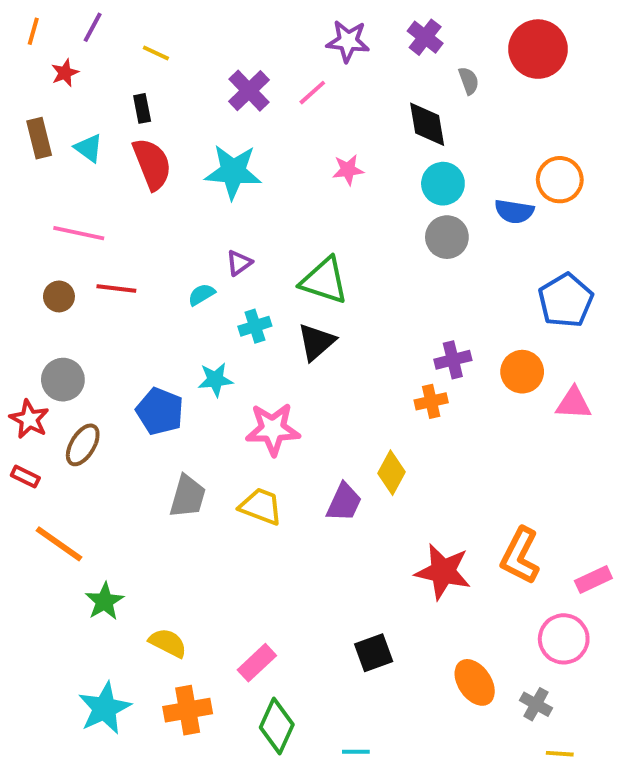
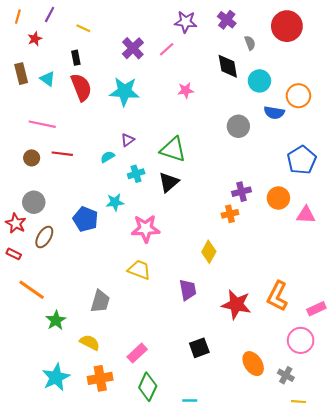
cyan circle: (443, 184) -> (259, 81), moved
gray trapezoid: (188, 496) -> (100, 301), moved
purple trapezoid: (344, 502) -> (188, 290), moved, turned -35

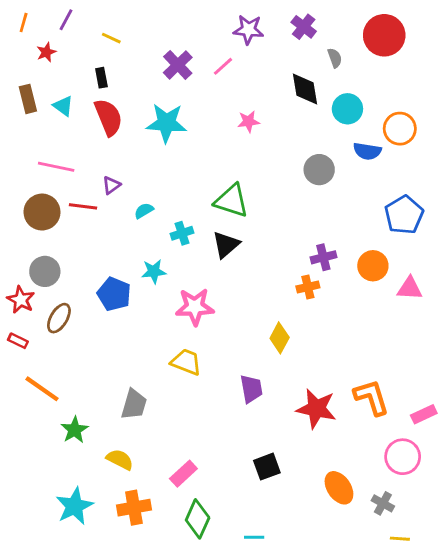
purple triangle: (128, 140) -> (111, 185), moved
brown circle: (32, 158) -> (42, 212), size x1.6
orange L-shape: (277, 296) -> (372, 397), turned 136

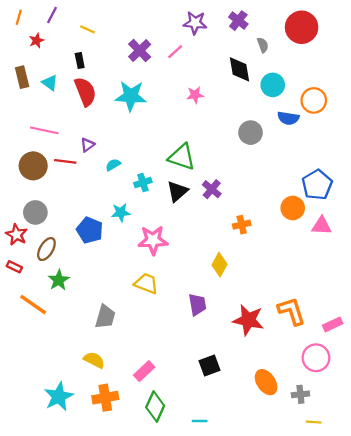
blue pentagon: (404, 215) -> (317, 185), moved
purple cross: (323, 257) -> (212, 189), moved, turned -36
green star: (75, 430) -> (59, 280), moved
gray cross: (383, 503) -> (300, 394), turned -35

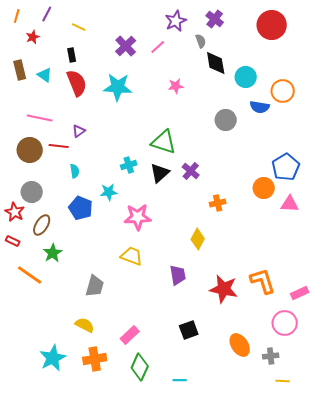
purple star: (195, 23) -> (176, 21), turned -30
gray semicircle: (263, 45) -> (201, 41), moved
cyan semicircle: (113, 165) -> (75, 171), moved, turned 112

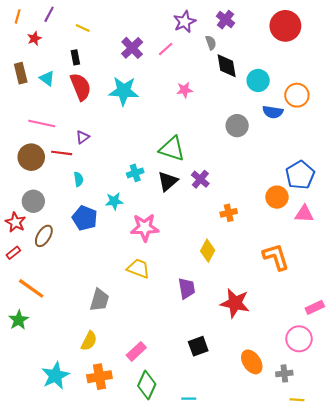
red rectangle: (13, 241) -> (13, 253), turned -64
green star: (53, 253) -> (19, 320), moved
orange L-shape: (263, 281) -> (276, 257), moved
yellow semicircle: (85, 325) -> (89, 341), turned 90

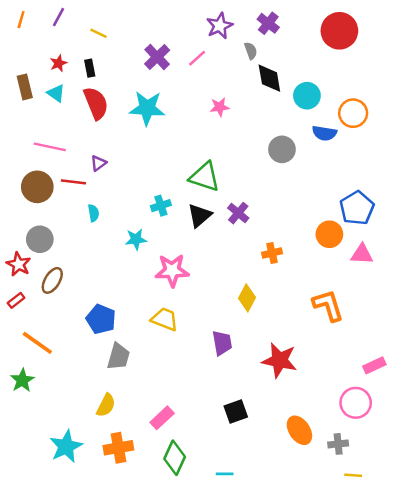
red star: (34, 38) -> (59, 63), moved
blue pentagon: (85, 218) -> (101, 319), moved

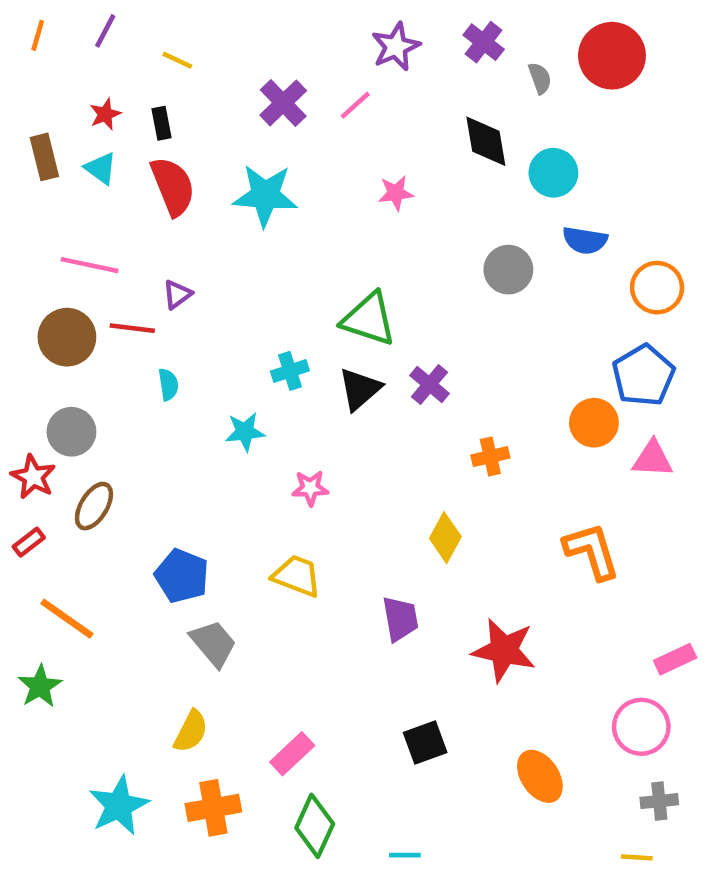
gray semicircle: (251, 51) -> (540, 78), moved
orange circle: (353, 113) -> (657, 288), moved
pink star: (172, 270) -> (310, 488), size x0.6
gray trapezoid: (118, 357) -> (213, 643), turned -56
gray cross: (338, 444) -> (659, 801), moved

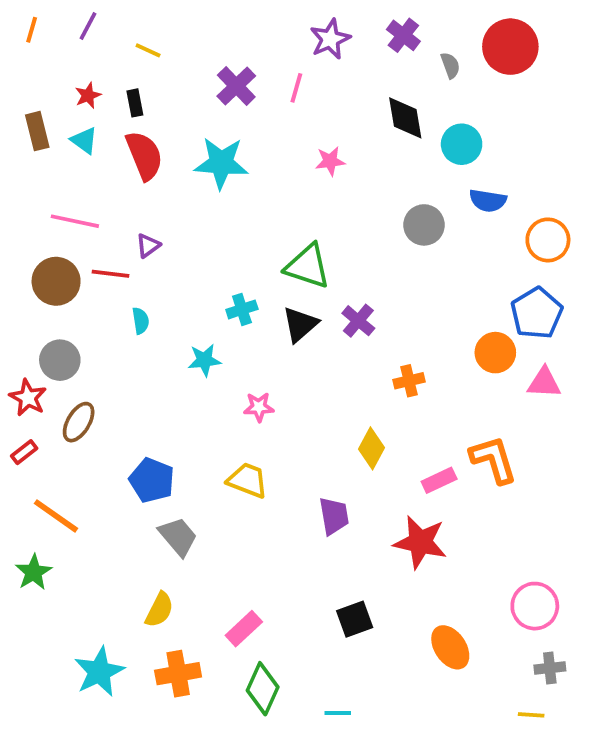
pink line: (355, 105) -> (296, 88), turned -32
pink rectangle: (675, 659) -> (439, 480), moved

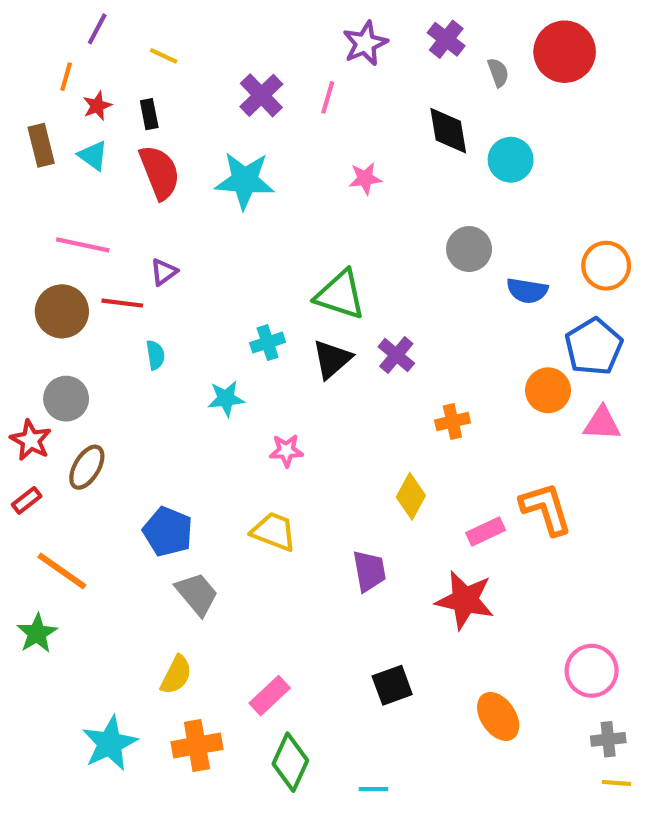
orange line: (32, 30) -> (66, 77), moved
blue semicircle: (488, 201) -> (527, 291), moved
yellow line: (531, 715) -> (617, 783), moved

